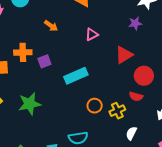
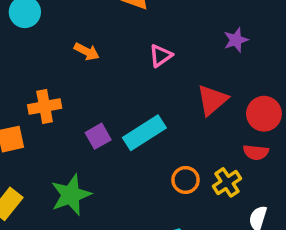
purple star: (135, 23) -> (236, 40), moved
red triangle: (124, 55) -> (212, 100), moved
purple square: (44, 61) -> (98, 136), moved

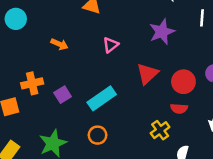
purple star: (236, 40) -> (162, 32), size x1.5
purple square: (98, 136) -> (63, 95), moved
orange circle: (186, 180) -> (98, 135), moved

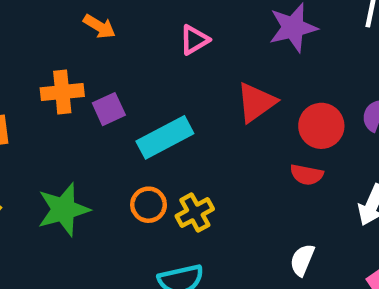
orange cross: (32, 83) -> (62, 92), moved
purple square: (63, 95) -> (109, 109), moved
yellow cross: (160, 130) -> (195, 213), moved

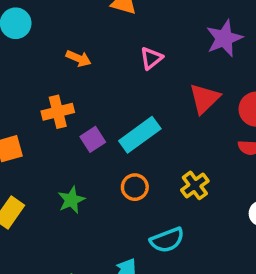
purple square: (109, 109) -> (93, 139), moved
green star: (63, 210) -> (71, 200), size x0.7
yellow cross: (195, 213) -> (195, 185), moved

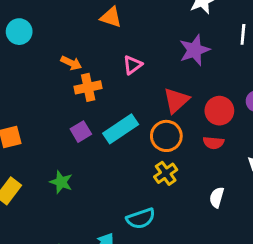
orange cross: (58, 112) -> (88, 87), moved
orange circle: (135, 187) -> (166, 136), moved, size x1.4
green star: (71, 200) -> (61, 182), turned -30

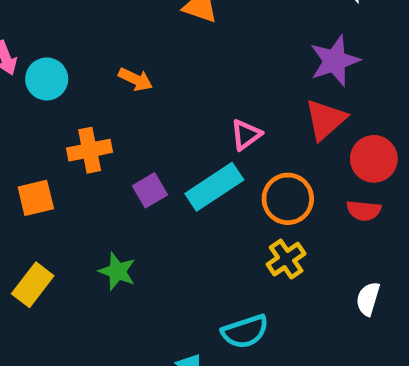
cyan circle: (19, 32) -> (47, 79), moved
pink triangle: (133, 65) -> (246, 135), moved
orange cross: (88, 87) -> (90, 150), moved
red triangle: (176, 100) -> (326, 120), moved

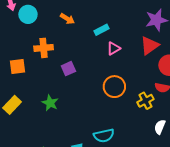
cyan rectangle: (214, 187) -> (101, 30), moved, size x0.6
orange circle: (288, 199) -> (114, 87), moved
yellow cross: (286, 259) -> (145, 101), moved

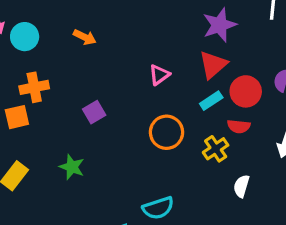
cyan rectangle: (101, 30) -> (211, 101), moved
orange cross: (44, 48) -> (34, 87), moved

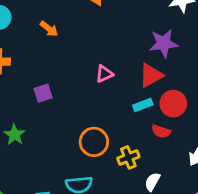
orange circle: (166, 132) -> (94, 142), moved
yellow cross: (216, 149) -> (128, 157), moved

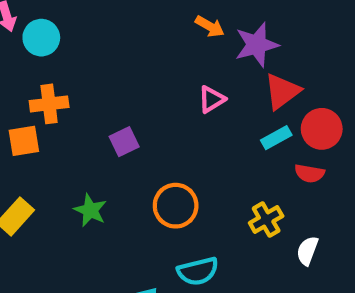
orange arrow: (49, 29) -> (210, 26), moved
purple star: (164, 43) -> (257, 45), moved
orange circle: (94, 142) -> (176, 206), moved

